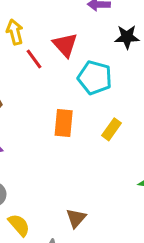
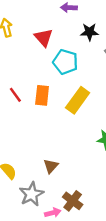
red line: (34, 59) -> (15, 95), moved
yellow rectangle: (112, 129) -> (78, 100), size x1.6

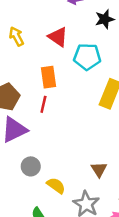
red line: (15, 95) -> (43, 104), turned 63
orange rectangle: (42, 95) -> (49, 77), moved

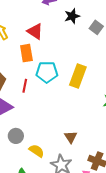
cyan pentagon: (87, 57) -> (47, 72), moved
orange rectangle: (49, 77) -> (26, 53), moved

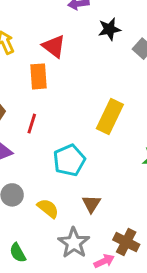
cyan pentagon: (47, 72) -> (69, 160), moved, turned -30
yellow semicircle: (37, 151) -> (48, 208), moved

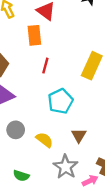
red line: (32, 124) -> (45, 66), moved
green semicircle: (18, 253) -> (21, 176), turned -42

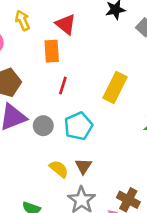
gray circle: (16, 130) -> (43, 126), moved
brown triangle: (79, 135) -> (83, 166), moved

